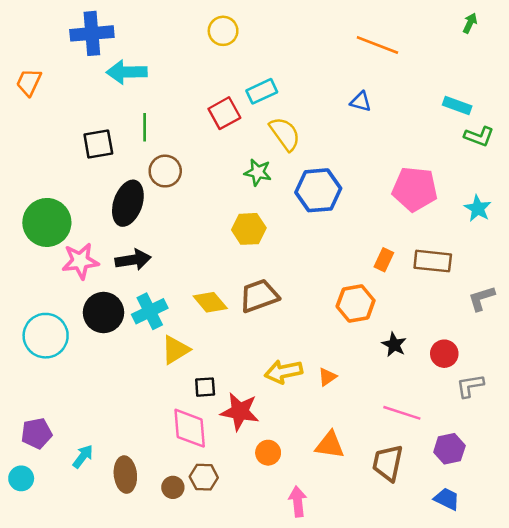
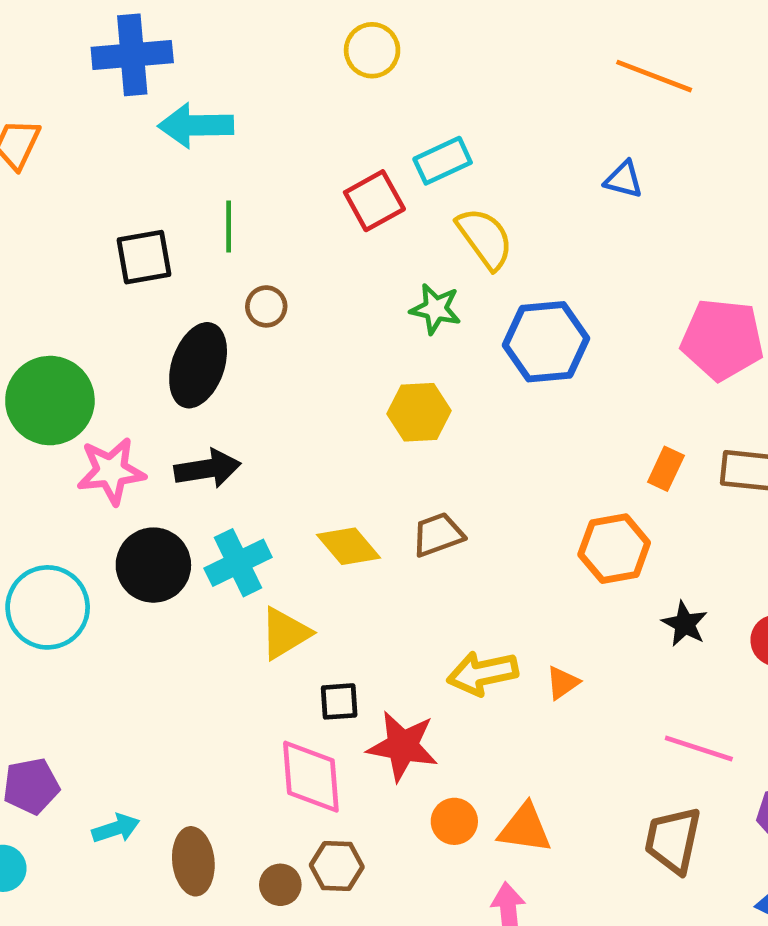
brown circle: (165, 171) -> (266, 306), size x0.7
brown trapezoid: (259, 296) -> (438, 535), size x0.7
orange triangle: (330, 445) -> (525, 828), moved
cyan arrow: (83, 457) -> (116, 828), turned 35

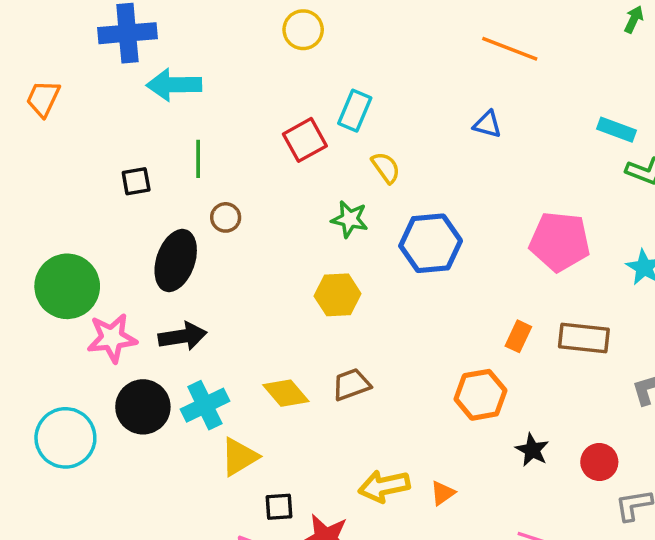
cyan rectangle: (443, 161) -> (355, 111), turned -42
yellow semicircle: (485, 238) -> (386, 167), size x0.7
black square: (144, 257) -> (136, 181), size x0.7

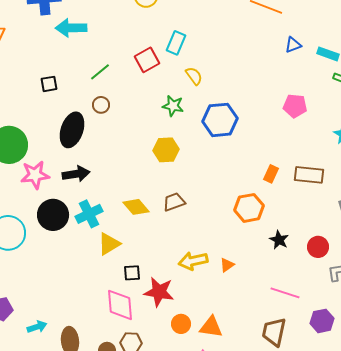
blue triangle: (487, 124) -> (293, 45), moved, turned -36
green line: (198, 159) -> (100, 72), moved, turned 50
pink pentagon: (560, 242) -> (295, 106), moved, size x0.7

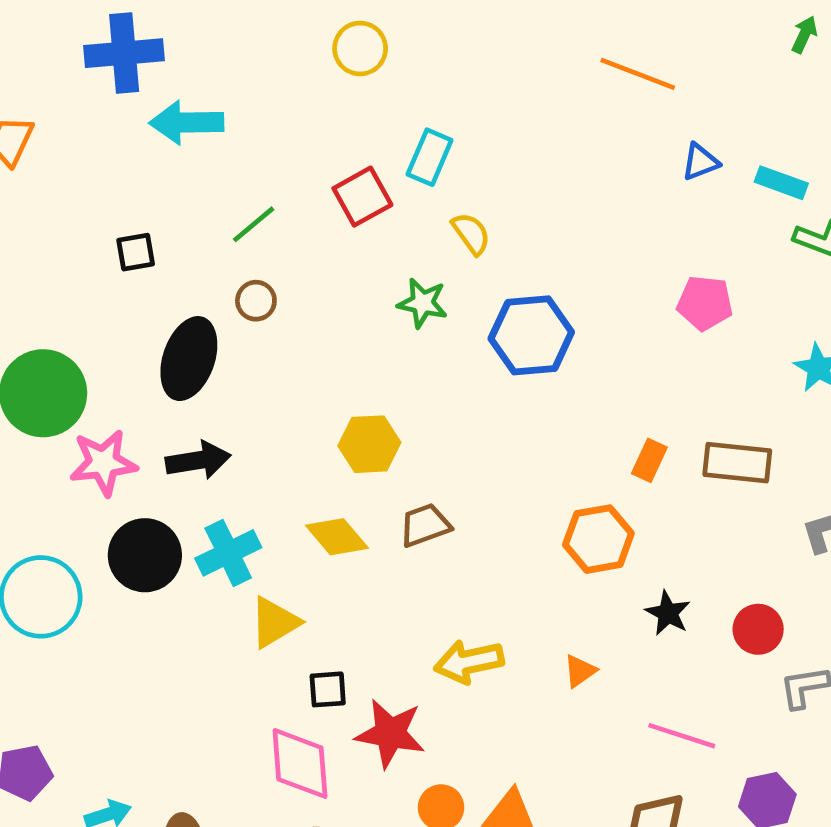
yellow hexagon: (166, 150) -> (369, 444), moved
orange triangle: (227, 265) -> (580, 671), moved

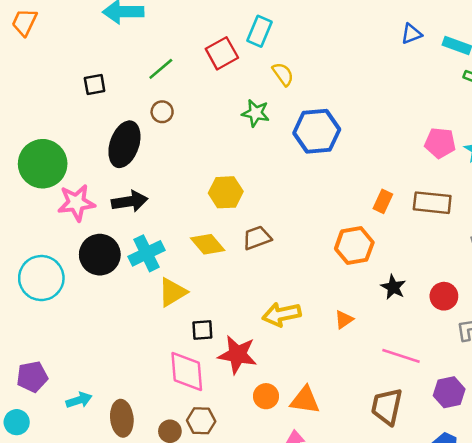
pink pentagon: (705, 303) -> (440, 143), moved

